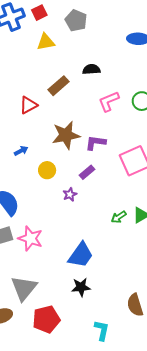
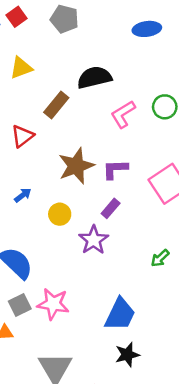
yellow triangle: (46, 42) -> (21, 68), moved
black semicircle: (91, 69) -> (94, 77), size x1.5
purple star: (70, 194) -> (94, 240), size x1.6

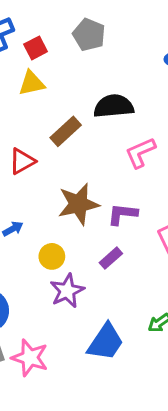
red square: (17, 17) -> (36, 48), moved
purple star: (94, 240) -> (67, 291), moved
blue trapezoid: (120, 314) -> (106, 342), moved

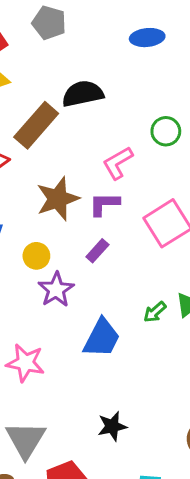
brown rectangle: (66, 131) -> (36, 125), size x1.4
pink L-shape: (140, 153) -> (118, 163), moved

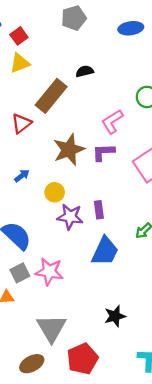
gray pentagon: (49, 23) -> (74, 18), moved, turned -30
black semicircle: (83, 94) -> (85, 71), size x0.6
purple rectangle: (97, 251) -> (99, 210), moved, turned -48
purple star: (56, 290) -> (70, 217), turned -30

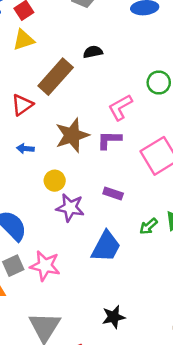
blue arrow: (22, 176) -> (25, 149), moved, turned -140
purple rectangle: (99, 210) -> (113, 193), moved, turned -66

